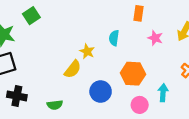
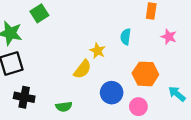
cyan arrow: (163, 93) -> (177, 94), turned -54
pink circle: (140, 105) -> (138, 107), moved

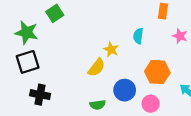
green semicircle: (64, 107) -> (98, 105), moved

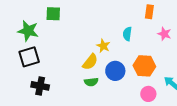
green square: (55, 13) -> (53, 14), turned 35
blue circle: (125, 90) -> (115, 71), moved
pink circle: (151, 104) -> (148, 94), moved
green semicircle: (98, 105) -> (91, 82), moved

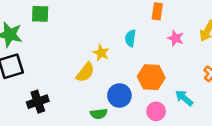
blue circle: (115, 71) -> (119, 95), moved
green semicircle: (91, 82) -> (99, 114), moved
black cross: (40, 86) -> (38, 102), moved, turned -30

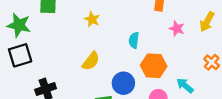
cyan semicircle: (130, 38) -> (134, 40), moved
yellow star: (101, 53) -> (92, 19), moved

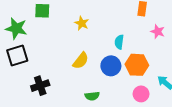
blue circle: (123, 83) -> (111, 66), moved

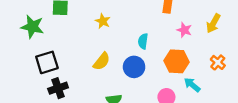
black square: (17, 55) -> (47, 62), moved
orange hexagon: (137, 65) -> (176, 61), moved

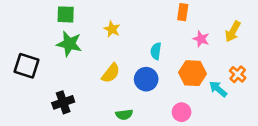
green star: (32, 27) -> (69, 44), moved
black square: (47, 62) -> (27, 66), moved, turned 35
cyan arrow: (192, 85) -> (218, 89), moved

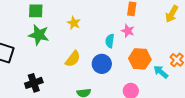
yellow arrow: (233, 32) -> (172, 14), moved
pink star: (201, 39) -> (128, 31), moved

